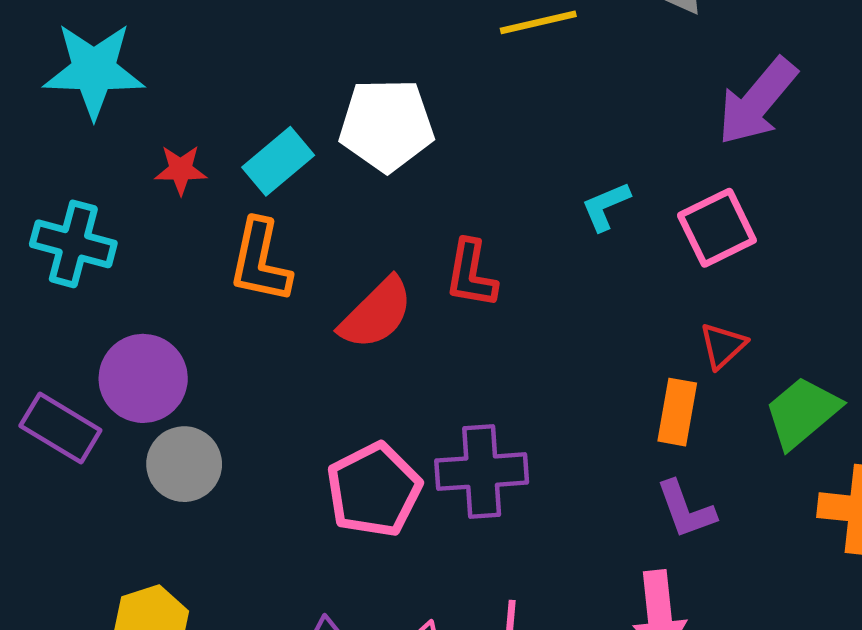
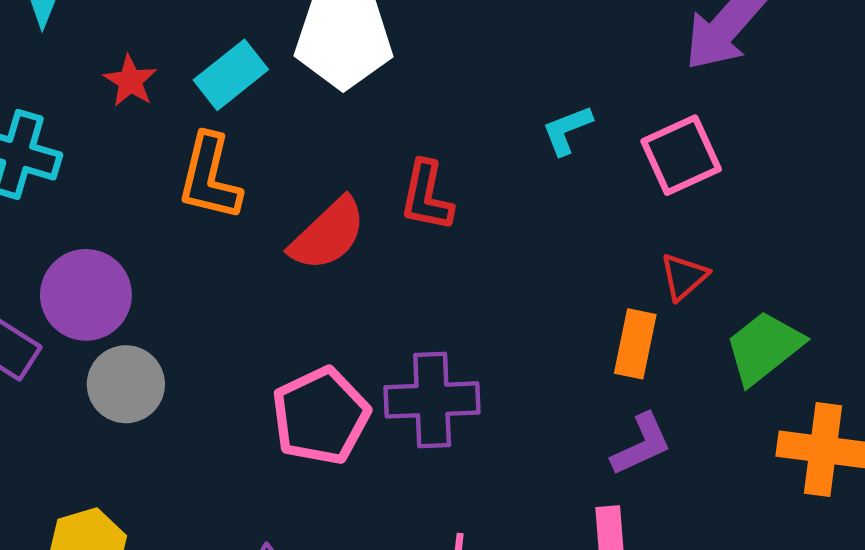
red star: (181, 170) -> (130, 81), turned 30
purple L-shape: (686, 509) -> (641, 445), turned -96

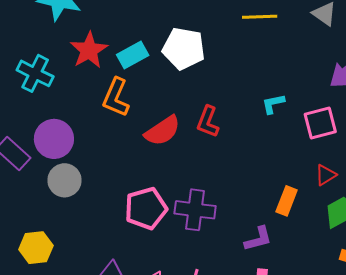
red star: (130, 81) -> (89, 50), size x1.6
red triangle: (684, 277) -> (326, 175), moved
purple L-shape: (641, 445) -> (258, 239), moved

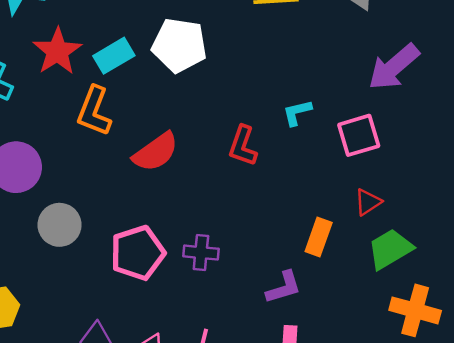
red L-shape: (208, 122) -> (243, 146), moved
gray circle: (64, 180) -> (60, 225), moved
purple cross: (195, 210) -> (201, 253), size x0.7

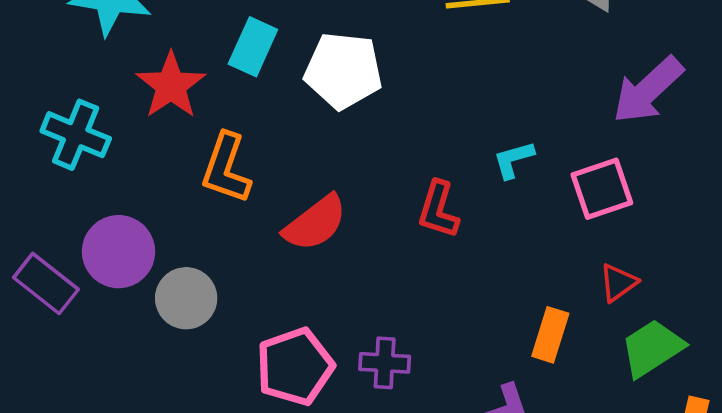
cyan rectangle: (114, 56) -> (253, 47), moved, turned -33
gray circle: (60, 225) -> (186, 298), moved

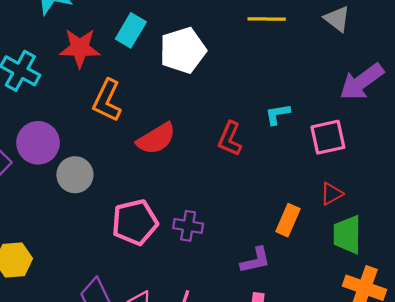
white pentagon: (343, 71) -> (183, 50), turned -30
red star: (171, 86) -> (80, 48), turned 30
green trapezoid: (652, 348) -> (347, 235), turned -63

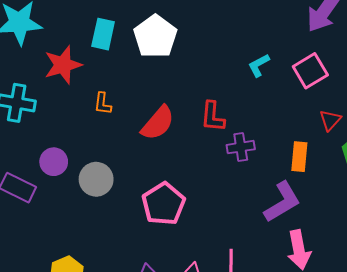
orange L-shape: (107, 100) -> (103, 104), size x0.6
red L-shape: (230, 139) -> (213, 117), moved
purple circle: (38, 143) -> (54, 162), size x0.7
purple cross: (188, 226) -> (241, 147), moved
purple L-shape: (255, 260) -> (282, 202), size x1.4

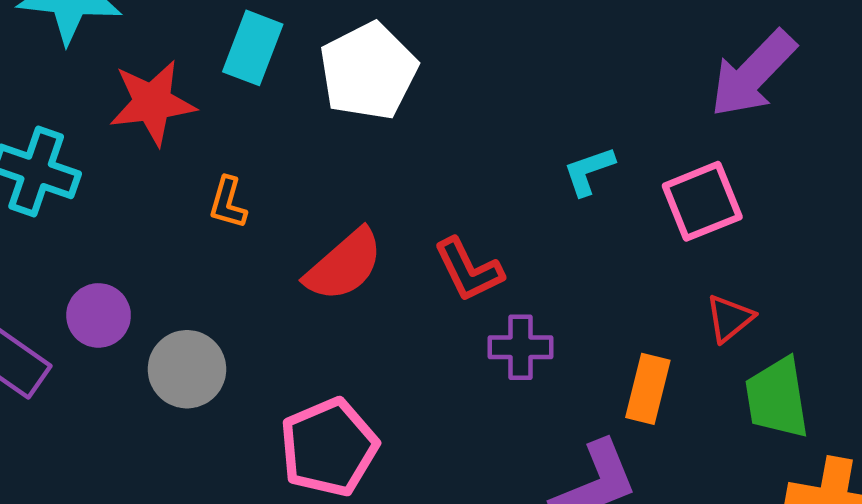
red L-shape: (213, 117) -> (468, 270), turned -40

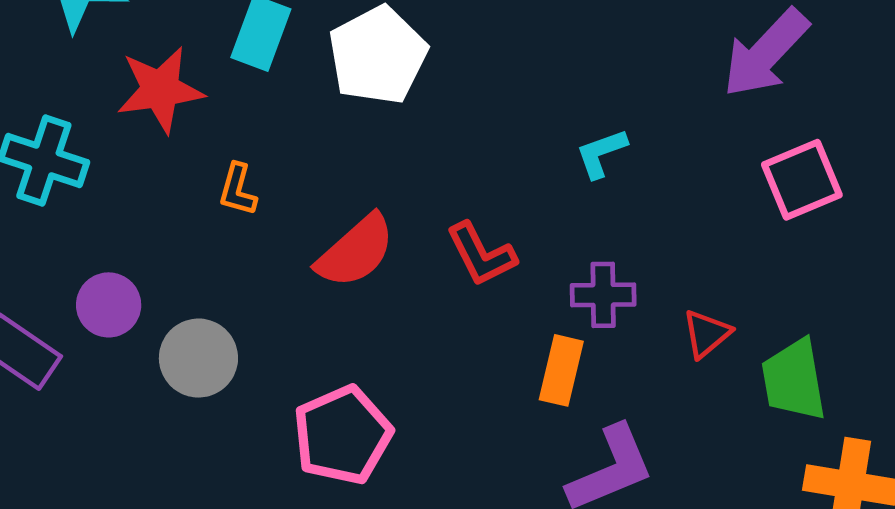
pink square: (702, 201) -> (802, 180), moved
red triangle: (730, 318) -> (707, 334), moved
purple cross: (520, 347) -> (603, 295), moved
orange rectangle: (648, 389) -> (561, 370), moved

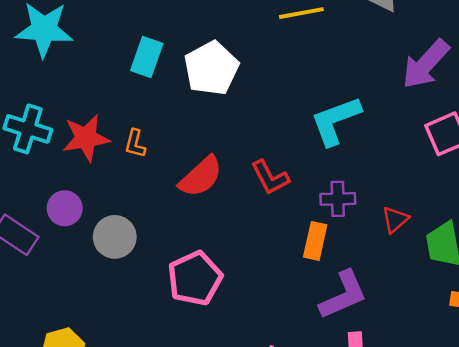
red star: (160, 90) -> (86, 138), moved
cyan L-shape: (601, 153) -> (336, 121), size x1.8

